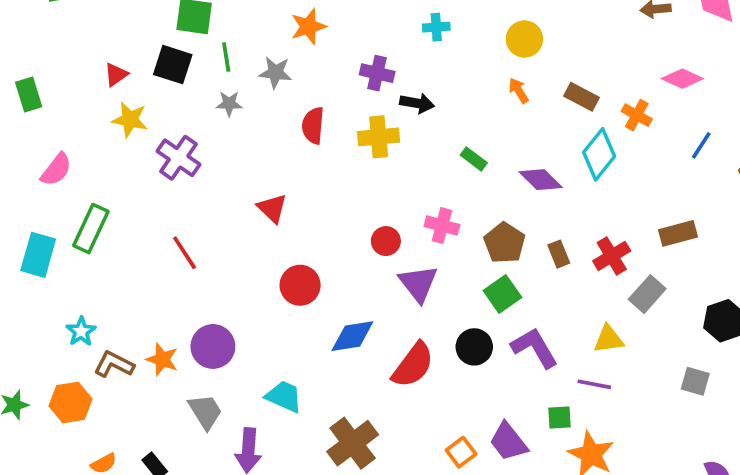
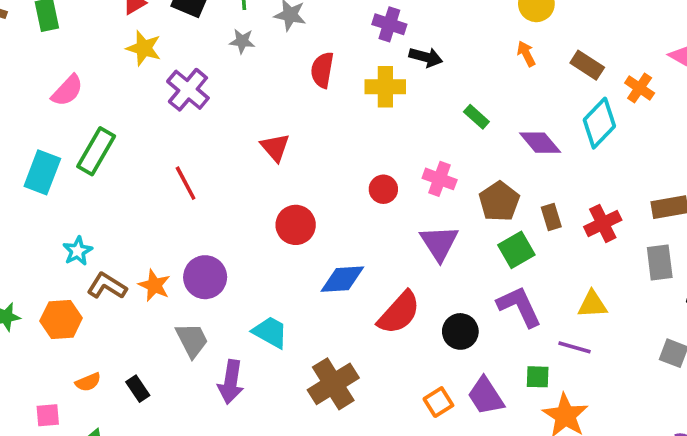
purple triangle: (418, 283) -> (439, 243), moved
green square: (502, 294) -> (516, 250), moved
gray rectangle: (647, 294) -> (660, 263), moved, turned -54
black circle: (474, 347) -> (460, 331), moved

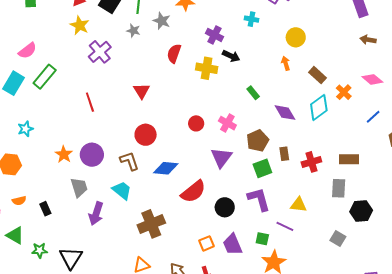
pink semicircle: (67, 91) -> (27, 51), moved
brown L-shape: (107, 286) -> (129, 161), moved, turned 30

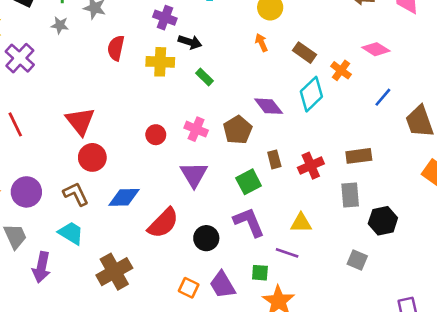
red triangle: (142, 91) -> (80, 121), moved, size x1.4
green rectangle: (253, 93) -> (205, 77), moved
brown pentagon: (258, 141) -> (238, 130), moved
orange square: (206, 243) -> (189, 288), turned -35

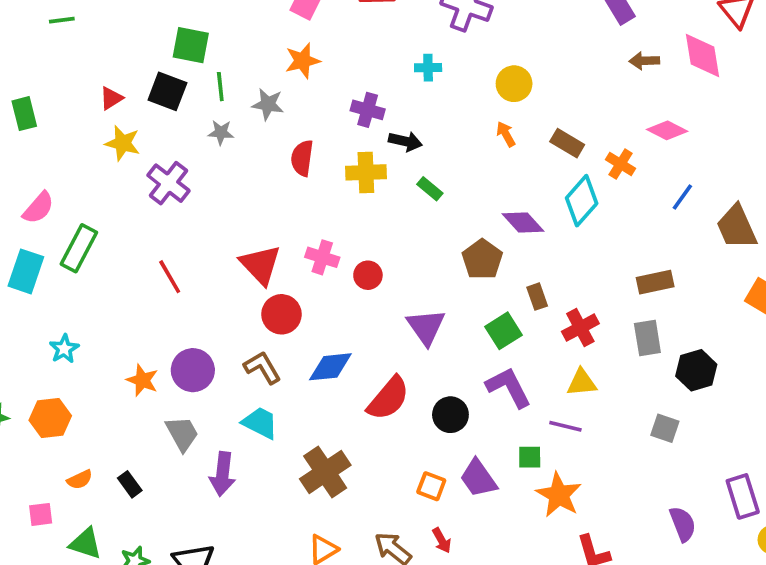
pink cross: (196, 129) -> (322, 257), moved
red cross: (311, 166) -> (580, 328), moved

